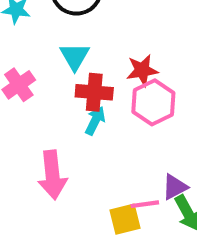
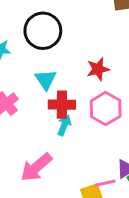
red star: (142, 70) -> (98, 69), moved
pink arrow: (52, 175) -> (36, 167), turned 60

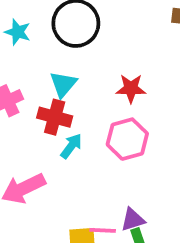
red cross: (62, 105) -> (55, 117), moved

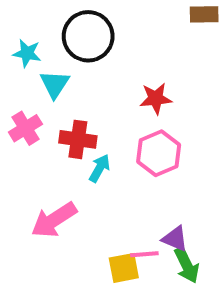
cyan triangle: (63, 84) -> (55, 84), moved
purple triangle: (133, 220) -> (175, 239), turned 48

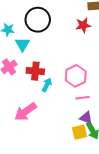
red star: (156, 98) -> (83, 25), moved
pink line: (144, 254) -> (82, 98), moved
yellow square: (124, 268) -> (79, 132), moved

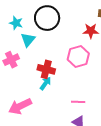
red cross: (35, 71) -> (46, 69), moved
pink hexagon: (76, 76) -> (78, 56), moved

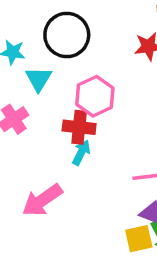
pink hexagon: (78, 56) -> (95, 96), moved

